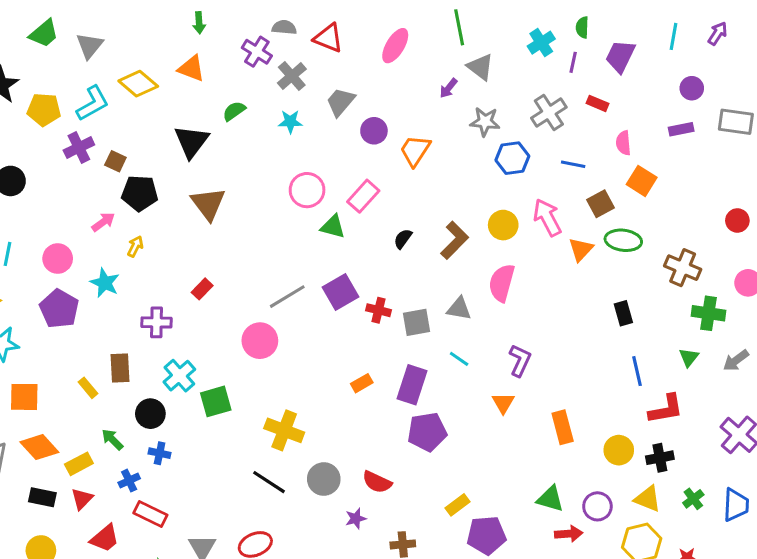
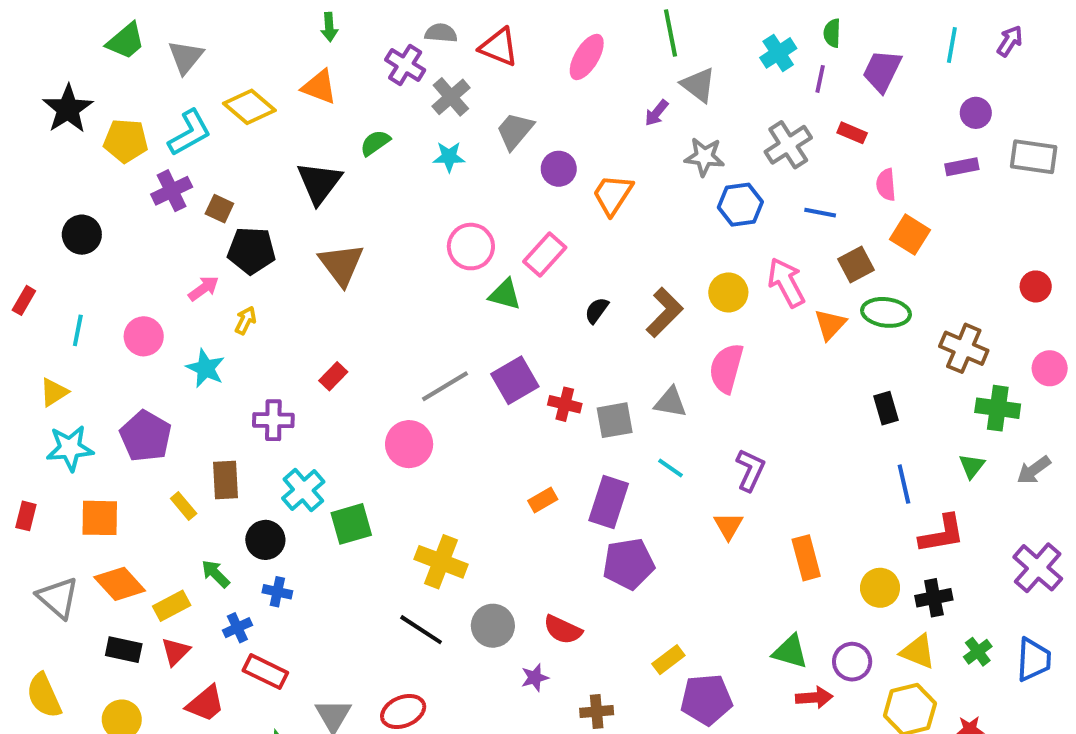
purple pentagon: (59, 309) -> (146, 436), moved

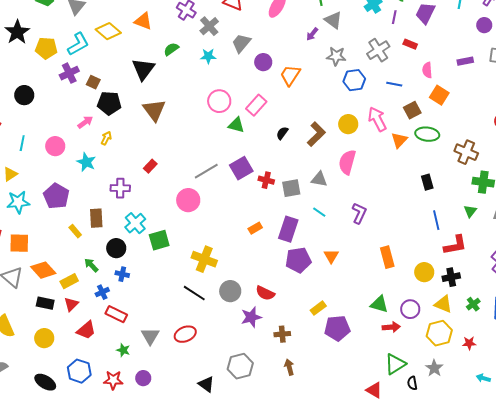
purple circle: (976, 113) -> (484, 25), moved
orange square: (100, 518) -> (19, 243), moved
orange triangle: (728, 526) -> (331, 256), moved
purple star: (535, 678) -> (251, 317), size x1.5

